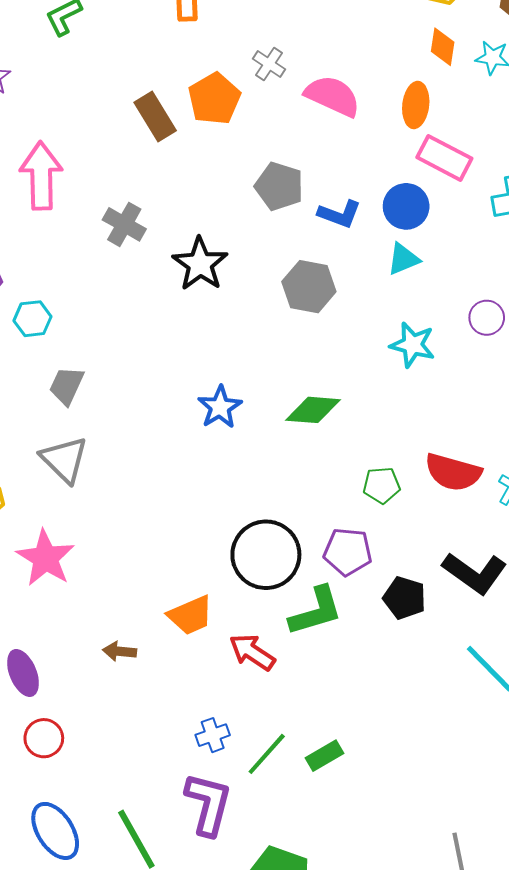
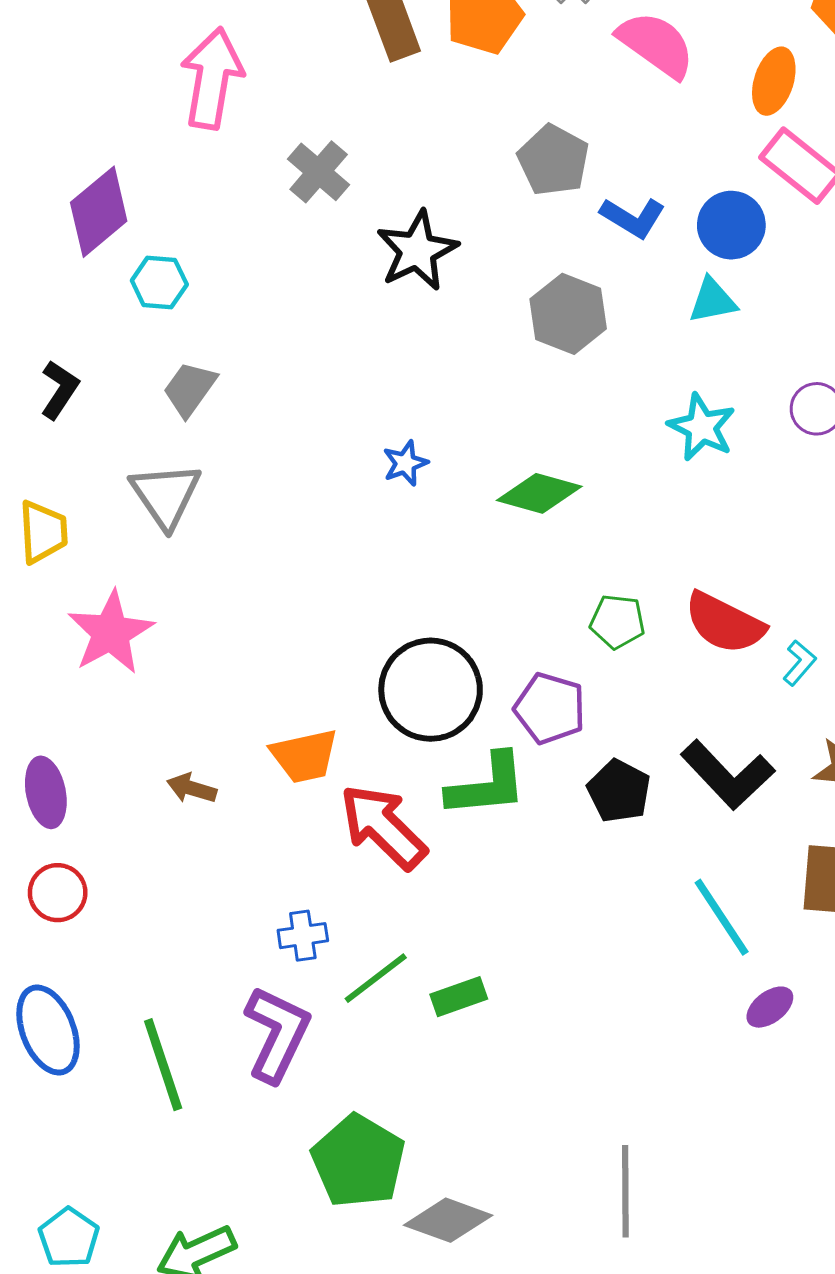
blue star: (220, 407) -> (405, 463), size x0.7
red arrow: (252, 652) -> (383, 827), size x1.4

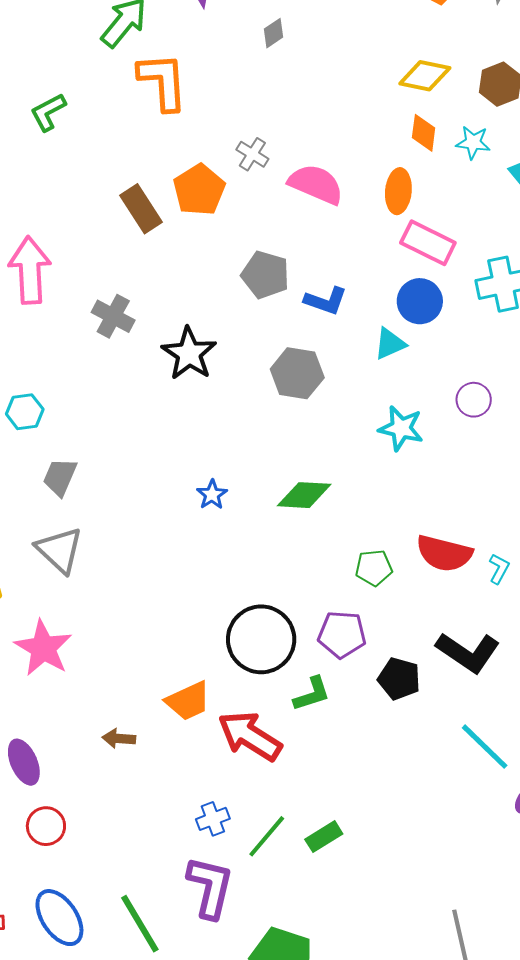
blue circle: (731, 225) -> (420, 301), moved
green L-shape: (487, 785) -> (312, 694), size x0.7

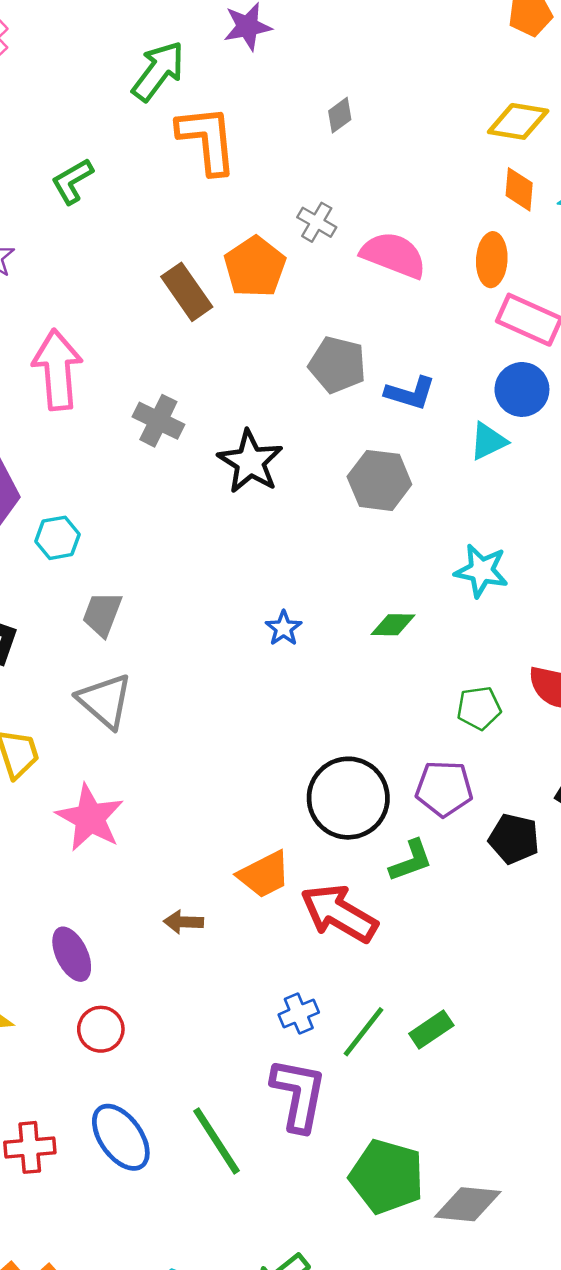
gray diamond: (274, 33) -> (340, 115), moved
cyan star: (401, 428) -> (481, 571), moved
green diamond: (304, 495) -> (393, 625), size x0.7

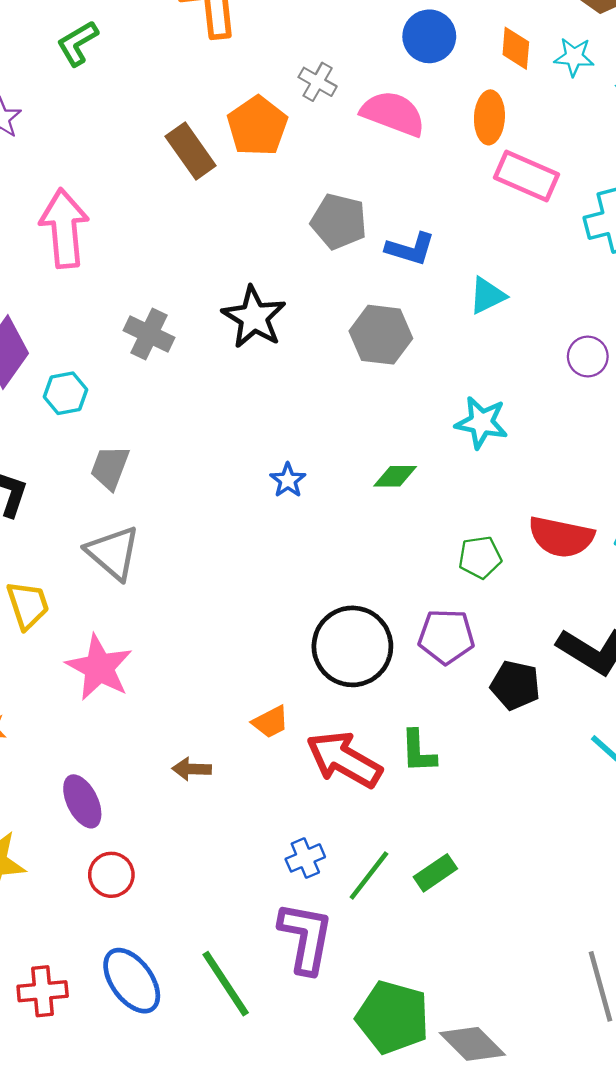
blue circle: (522, 389) -> (429, 36), moved
gray cross: (158, 421) -> (149, 334), moved
green L-shape: (411, 861) -> (418, 751), moved, turned 108
orange trapezoid: (264, 874) -> (270, 722), size x0.7
gray diamond: (468, 1204) -> (472, 1044), turned 40

